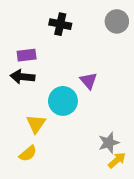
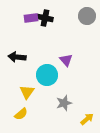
purple rectangle: (27, 55) -> (31, 18), moved
gray star: (109, 143) -> (64, 103), moved

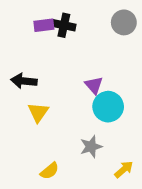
cyan circle: (47, 75) -> (108, 107), moved
yellow triangle: (27, 92) -> (38, 112), moved
yellow semicircle: (21, 114) -> (50, 171), moved

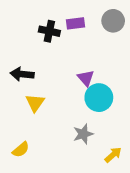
purple rectangle: (44, 25) -> (75, 23), moved
black cross: (64, 25) -> (49, 31), moved
yellow semicircle: (50, 171) -> (21, 150), moved

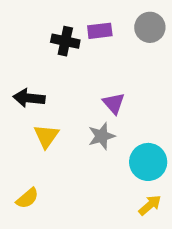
cyan circle: (99, 98) -> (148, 162), moved
gray star: (83, 134) -> (102, 136), moved

